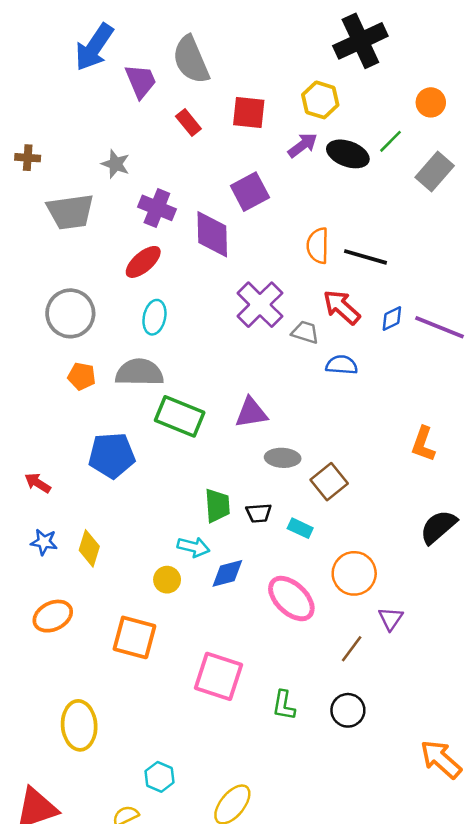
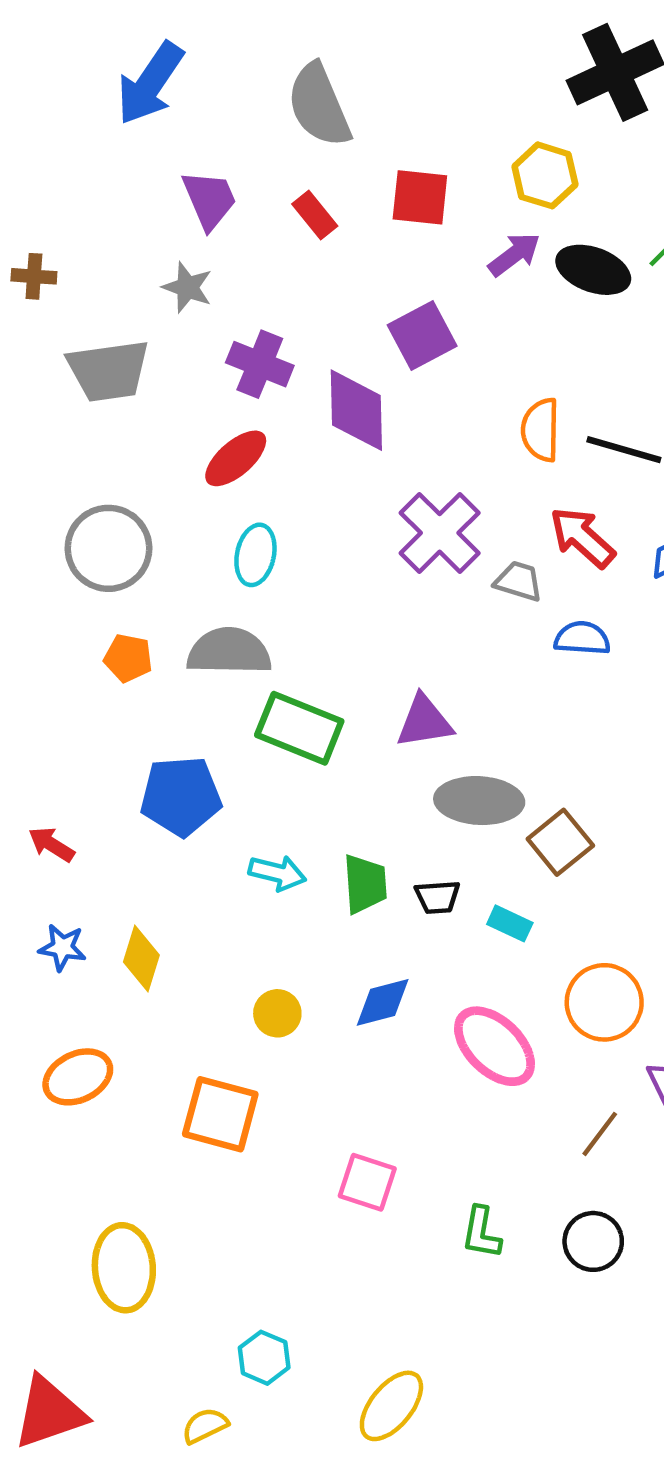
purple trapezoid: (141, 81) -> (209, 200), moved
gray ellipse: (283, 458) -> (479, 801), size x1.4
cyan arrow: (193, 547) -> (277, 873), moved
pink square: (219, 676) -> (367, 1182), size x0.7

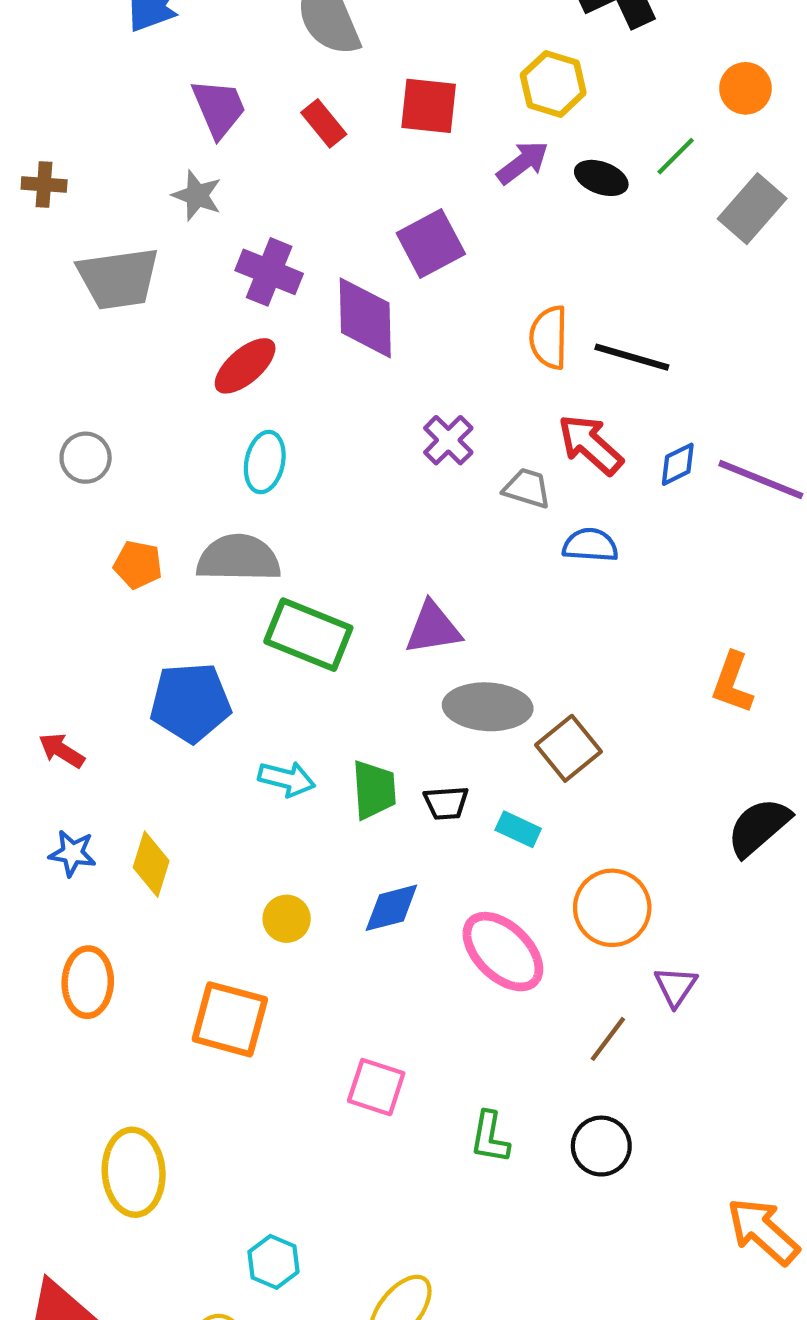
black ellipse: (593, 270) -> (601, 178), size x0.7
purple cross: (440, 533) -> (448, 440), size x0.6
gray circle: (108, 548) -> (86, 458), moved, size x0.6
orange ellipse: (78, 1077) -> (88, 982), turned -62

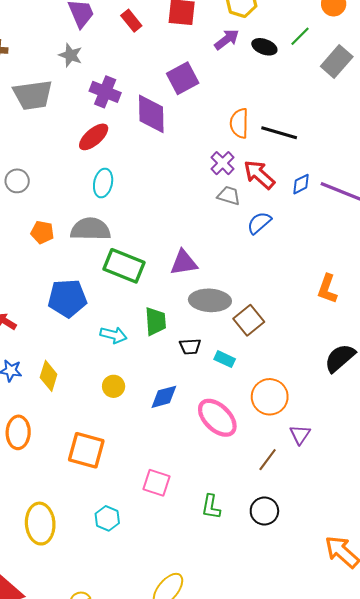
purple cross: (448, 440) -> (223, 163), moved
blue semicircle: (590, 545) -> (259, 223), turned -45
green trapezoid: (374, 790) -> (155, 321), moved
yellow circle: (287, 919) -> (114, 386), moved
cyan hexagon: (273, 1262) -> (107, 518), moved

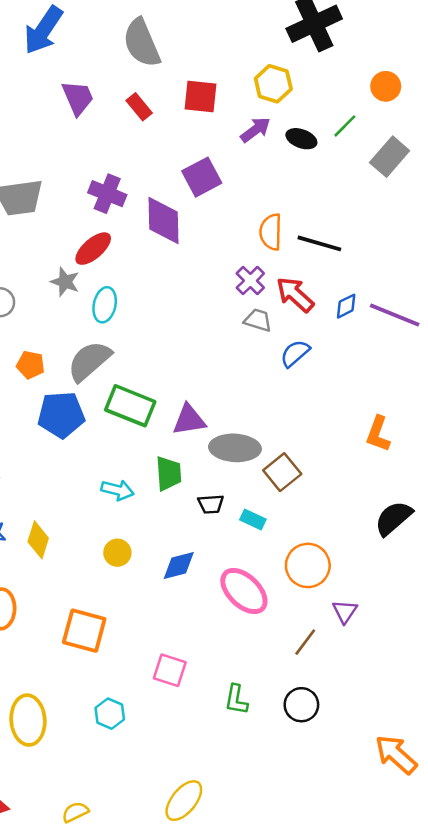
gray star: (71, 55) -> (65, 282), moved
gray semicircle: (90, 229) -> (89, 361), turned -42
purple triangle: (184, 263) -> (189, 420), moved
blue pentagon: (67, 298) -> (61, 415), moved

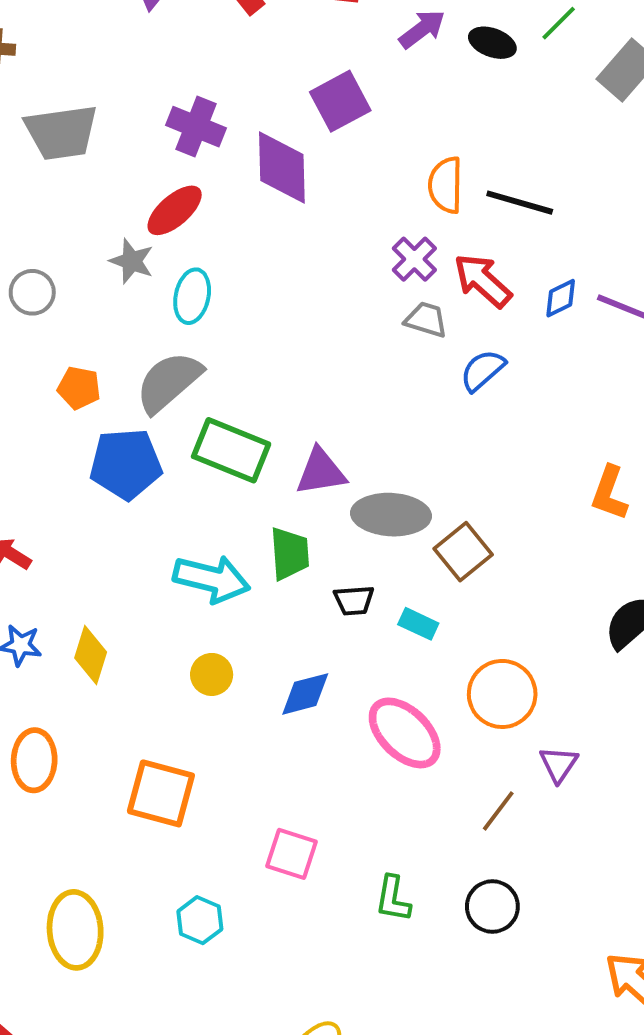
cyan arrow: (117, 490) -> (212, 579), size x1.5

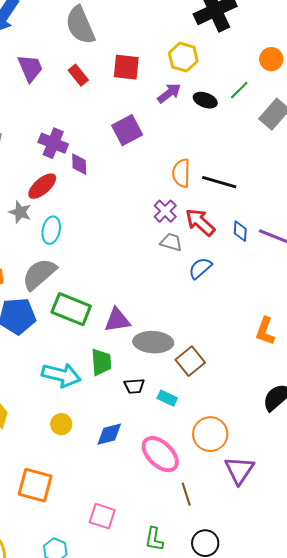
purple diamond: (282, 167) -> (79, 164), moved, size x0.6
blue diamond: (561, 298) -> (240, 231), turned -60
purple triangle: (559, 764) -> (239, 470), size x1.5
brown line: (498, 811) -> (186, 494), moved, turned -55

